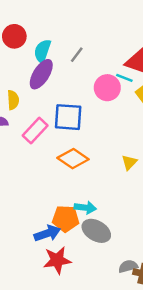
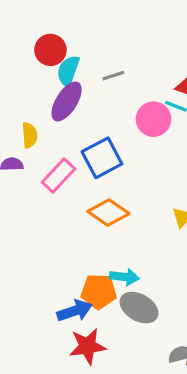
red circle: (14, 36) -> (50, 50), moved
gray line: (77, 55) -> (113, 76), turned 35
blue square: (68, 117) -> (102, 158), turned -32

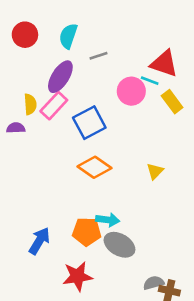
red circle: (50, 50) -> (25, 35), moved
cyan semicircle: (68, 71) -> (68, 36), moved
pink rectangle: (58, 176) -> (54, 106), moved
blue arrow: (75, 311) -> (39, 241), moved, turned -40

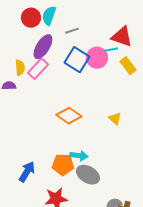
red circle: (25, 35) -> (31, 18), moved
cyan line: (150, 81) -> (111, 50), turned -32
blue square: (89, 123) -> (77, 60), moved, turned -30
yellow triangle: (155, 171) -> (115, 119), turned -32

